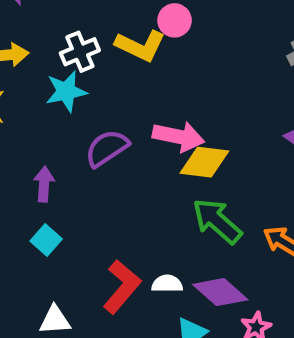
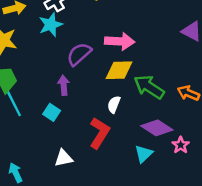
yellow diamond: (204, 162) -> (119, 70), moved
purple arrow: (44, 184) -> (64, 85), moved
white semicircle: (167, 284) -> (114, 104), moved, turned -60

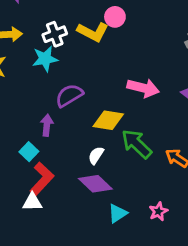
pink arrow: (120, 41) -> (143, 88), moved
purple diamond: (157, 128) -> (95, 184), moved
red L-shape: (99, 133) -> (42, 179), moved

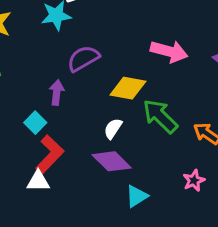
pink star: (158, 211) -> (194, 180), moved

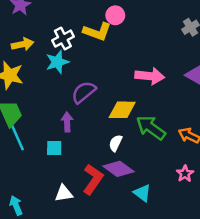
cyan square: (35, 123) -> (54, 148), turned -35
red L-shape: (50, 154) -> (93, 179), moved
cyan triangle: (137, 196) -> (142, 193), turned -42

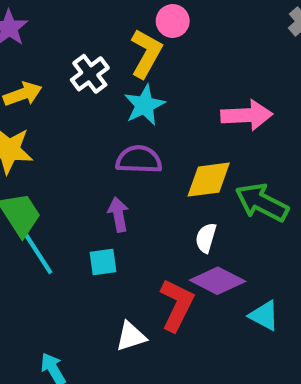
yellow L-shape: (97, 32) -> (146, 53), turned -72
cyan star: (57, 62) -> (144, 105), moved
purple semicircle: (84, 92) -> (139, 160), turned 50

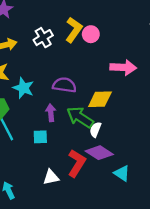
pink circle: (173, 21) -> (91, 34), moved
cyan star: (144, 105) -> (23, 88), moved, turned -30
green arrow: (262, 202) -> (80, 117), moved

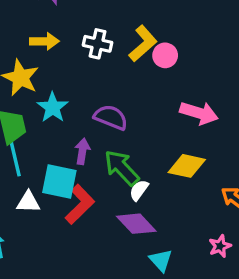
white cross: (43, 38) -> (97, 44), turned 30
yellow diamond: (100, 99) -> (187, 166), moved
cyan square: (40, 137) -> (59, 181), size x1.6
red L-shape: (77, 163) -> (80, 204), moved
white triangle: (51, 177) -> (28, 202), moved

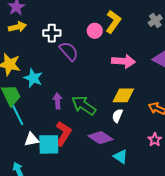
yellow arrow: (44, 41) -> (17, 27), moved
yellow L-shape: (143, 43) -> (113, 22), moved
purple semicircle: (111, 117) -> (69, 51), moved, turned 40
cyan square: (59, 181) -> (49, 144), moved
white semicircle: (139, 190) -> (117, 116), moved

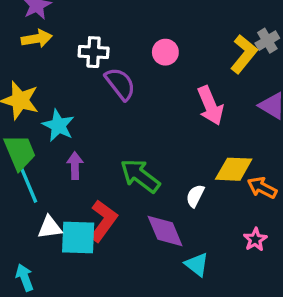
yellow L-shape: (113, 22) -> (244, 54), moved
pink arrow: (123, 61) -> (210, 106), turned 60
yellow diamond: (123, 95) -> (234, 169), moved
purple arrow: (57, 101) -> (75, 166), moved
purple diamond: (101, 138) -> (165, 231), turned 30

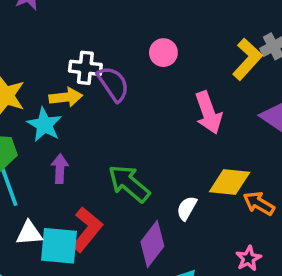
yellow arrow: (37, 39) -> (66, 97), moved
white cross: (94, 52) -> (85, 68), moved
purple diamond: (165, 231) -> (152, 244), turned 57

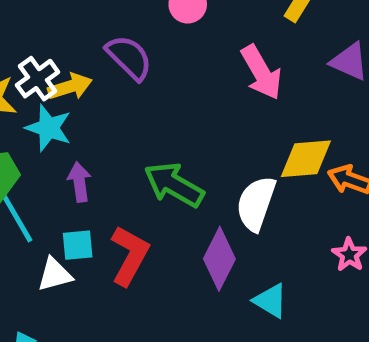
white cross: (85, 68) -> (38, 79), moved, turned -32
white semicircle: (187, 208) -> (256, 204), size x1.6
cyan square: (59, 246) -> (78, 245), moved, size x0.6

